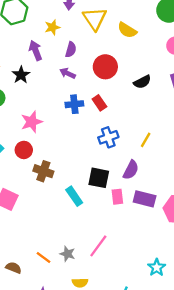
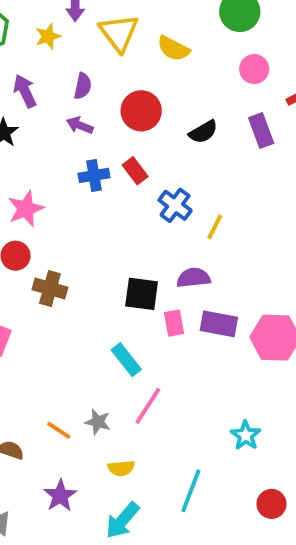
yellow star: (52, 27) -> (48, 36), moved
blue cross: (108, 137) -> (175, 205), moved, turned -30
purple semicircle: (131, 170) -> (194, 278), turned -120
cyan rectangle: (74, 196) -> (126, 360), moved

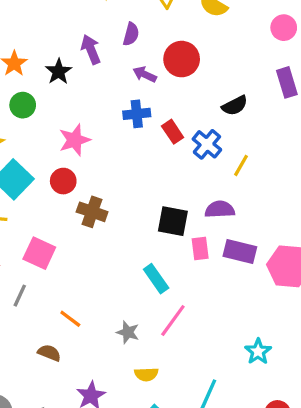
purple arrow: (25, 91) -> (91, 49), moved
purple arrow: (80, 125) -> (145, 74), moved
black semicircle: (203, 132) -> (235, 106), moved
red rectangle: (135, 171) -> (173, 132), moved
orange line: (59, 430) -> (70, 319), moved

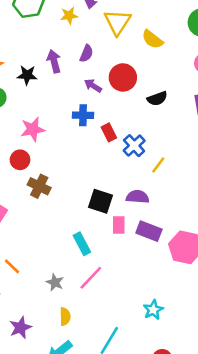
black star: (59, 72) -> (27, 75), turned 30
black semicircle: (235, 106) -> (157, 99), moved
yellow semicircle: (146, 374) -> (65, 316), turned -96

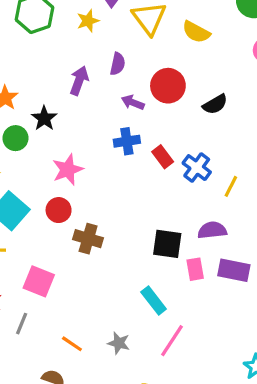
purple arrow: (54, 61) -> (79, 81), turned 45
black star: (27, 75) -> (44, 118), moved, turned -30
gray star: (55, 282) -> (119, 343), moved

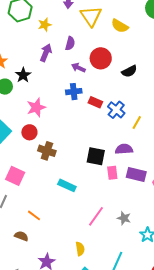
yellow star: (88, 21) -> (45, 25), moved
red rectangle: (163, 157) -> (95, 102), turned -32
cyan rectangle: (154, 301) -> (67, 185), moved, turned -30
gray star: (119, 343) -> (124, 218), moved

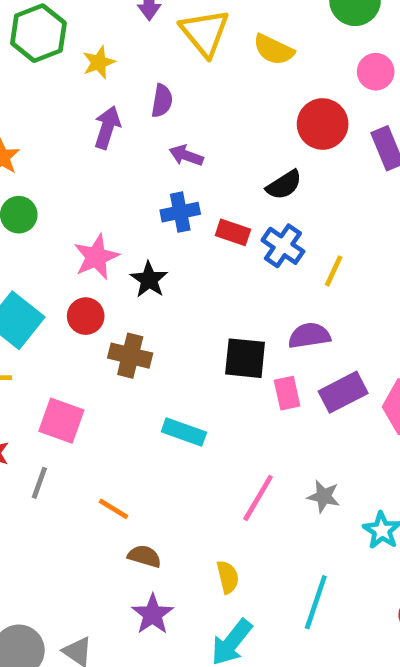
red circle: (101, 58) -> (323, 124), moved
black semicircle: (129, 71) -> (284, 185), moved
black star: (23, 75) -> (149, 280), moved
purple rectangle: (136, 174) -> (343, 392), turned -36
brown semicircle: (21, 236) -> (144, 556), moved

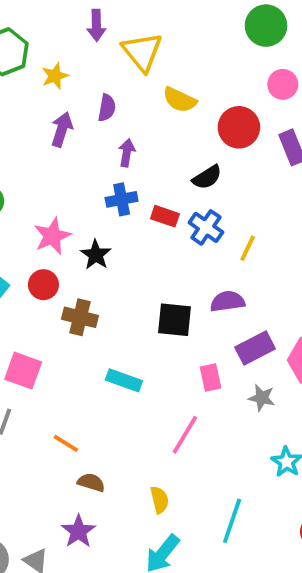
yellow semicircle: (274, 50) -> (180, 100), moved
purple arrow: (186, 156) -> (127, 153), turned 80
pink rectangle: (287, 393) -> (211, 377), moved
gray star: (324, 496) -> (262, 398), moved
purple star: (153, 614) -> (78, 531), moved

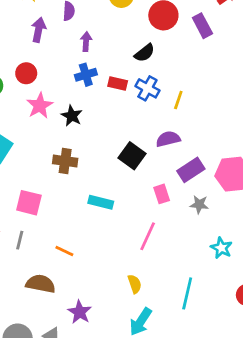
red circle: (43, 285) -> (26, 73), moved
black square: (175, 320) -> (132, 156), turned 36
brown semicircle: (91, 482) -> (41, 284), moved, size x1.5

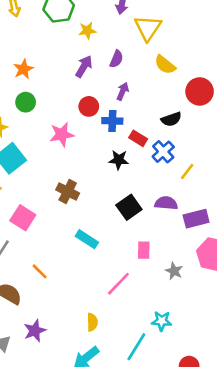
red circle: (26, 73) -> (89, 106), moved
black star: (72, 116) -> (119, 160), moved, turned 30
purple rectangle: (191, 170) -> (196, 219), moved
cyan star: (221, 248) -> (162, 321), moved, turned 30

